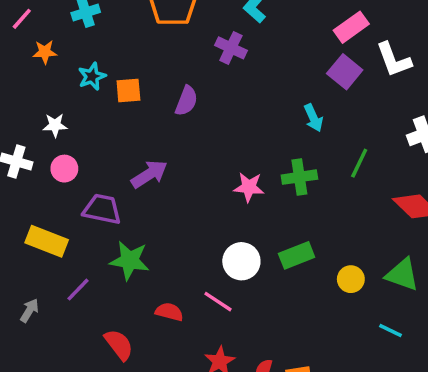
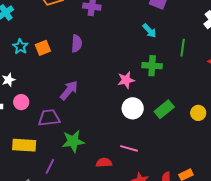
green cross: (299, 177) -> (152, 66), turned 30
white circle: (241, 261) -> (133, 108), moved

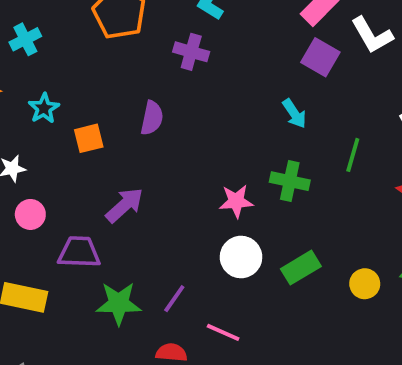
orange square: (43, 48) -> (89, 138), moved
purple line: (50, 166) -> (174, 299), moved

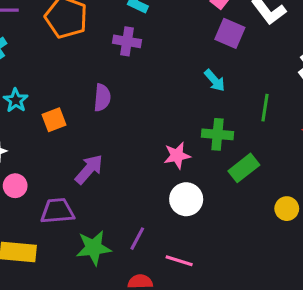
green rectangle: (301, 268) -> (244, 168), moved

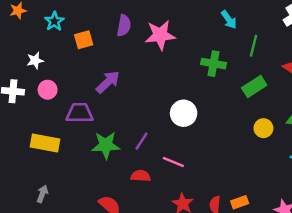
cyan arrow: (215, 80) -> (229, 20), moved
pink star: (177, 156) -> (160, 35), moved, size x1.4
green rectangle: (244, 168) -> (254, 86), moved

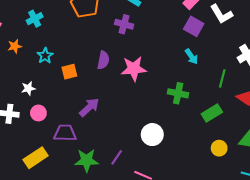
green line: (254, 46) -> (222, 78), moved
yellow rectangle: (45, 143) -> (36, 158), turned -45

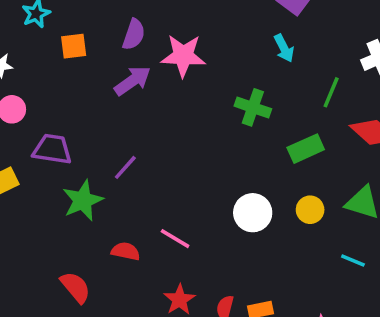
purple arrow: (89, 107) -> (133, 81), moved
white circle: (152, 135) -> (253, 213), moved
purple line: (117, 157) -> (125, 167), moved
green star: (87, 160) -> (83, 200), turned -30

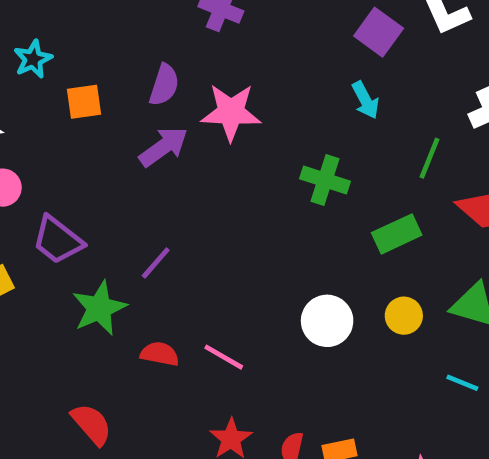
purple trapezoid: (52, 149) -> (58, 240), turned -150
red semicircle: (126, 251) -> (160, 354), moved

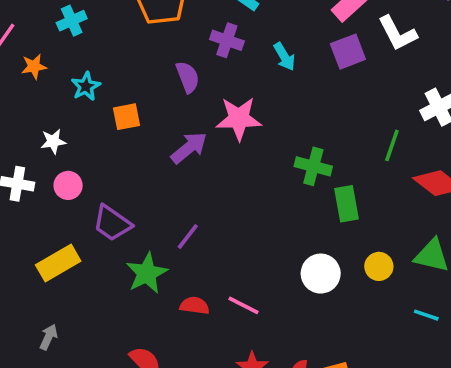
purple square: (379, 32) -> (348, 52), turned 36
purple semicircle: (164, 85) -> (188, 77), moved, turned -36
cyan arrow: (365, 100) -> (284, 57), moved
green rectangle: (397, 234) -> (347, 204), moved, turned -72

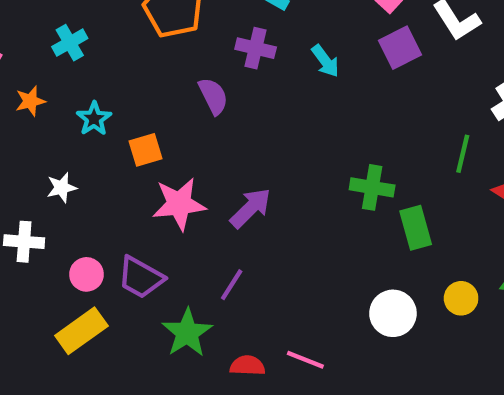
pink star: (239, 119) -> (179, 204), moved
purple arrow: (189, 148) -> (251, 208), moved
pink circle: (68, 185) -> (86, 274), moved

